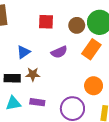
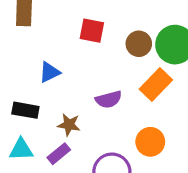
purple semicircle: (59, 52) -> (109, 99), moved
brown star: (33, 74) -> (69, 125), moved
purple rectangle: (37, 102) -> (59, 154), turned -56

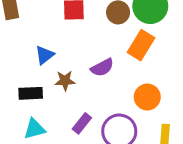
brown star: (69, 125) -> (65, 81), moved
purple rectangle: (59, 154) -> (82, 123), moved

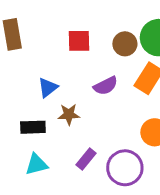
purple semicircle: (102, 68) -> (106, 86), moved

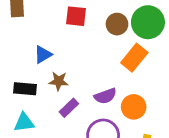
purple semicircle: (106, 86) -> (105, 96), moved
purple rectangle: (86, 159) -> (69, 108), moved

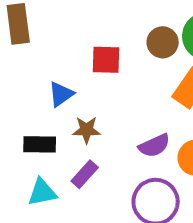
red square: (76, 16) -> (106, 60), moved
purple rectangle: (69, 108) -> (85, 174), moved

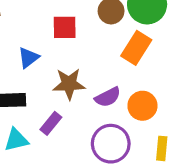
brown star: (86, 130) -> (69, 84), moved, size x1.4

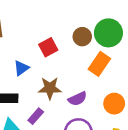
red square: (65, 27) -> (48, 47), turned -30
orange circle: (142, 106) -> (114, 104), moved

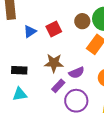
blue triangle: (21, 68) -> (30, 31), moved
purple rectangle: (36, 116) -> (58, 86), moved

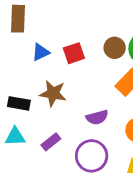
brown star: (54, 63) -> (53, 93), moved
purple rectangle: (58, 86) -> (51, 142), moved

